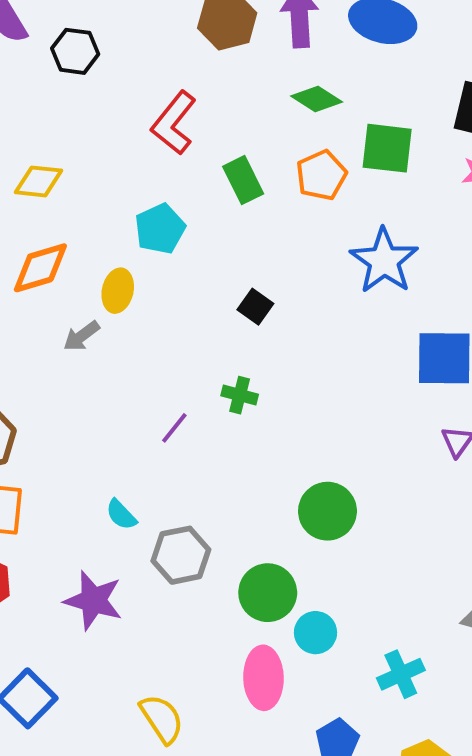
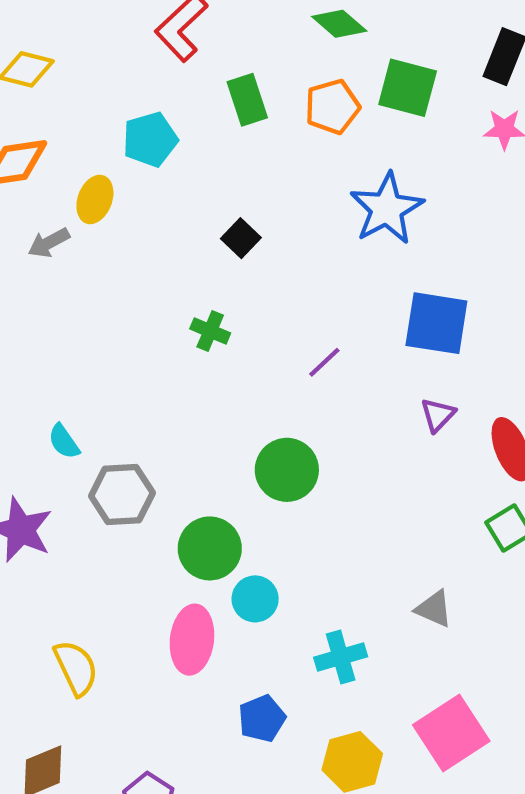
purple line: (174, 428) -> (324, 362), moved

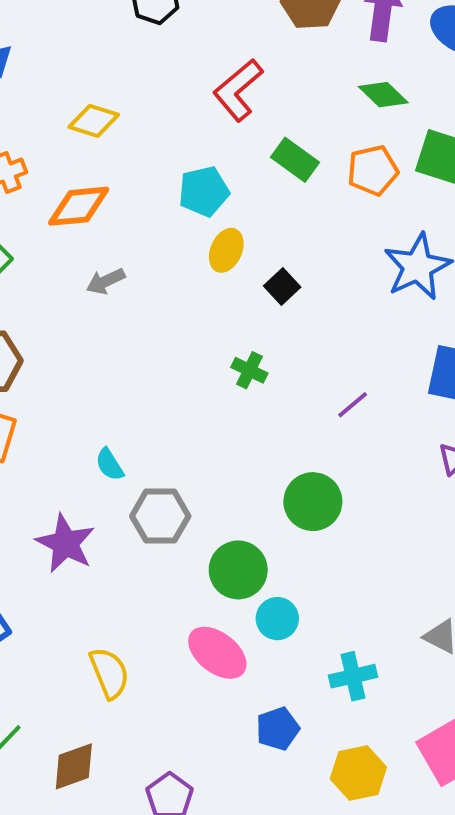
green rectangle: (247, 100) -> (295, 160), turned -39
yellow ellipse: (95, 199) -> (226, 250), moved
pink ellipse: (192, 640) -> (217, 653), turned -62

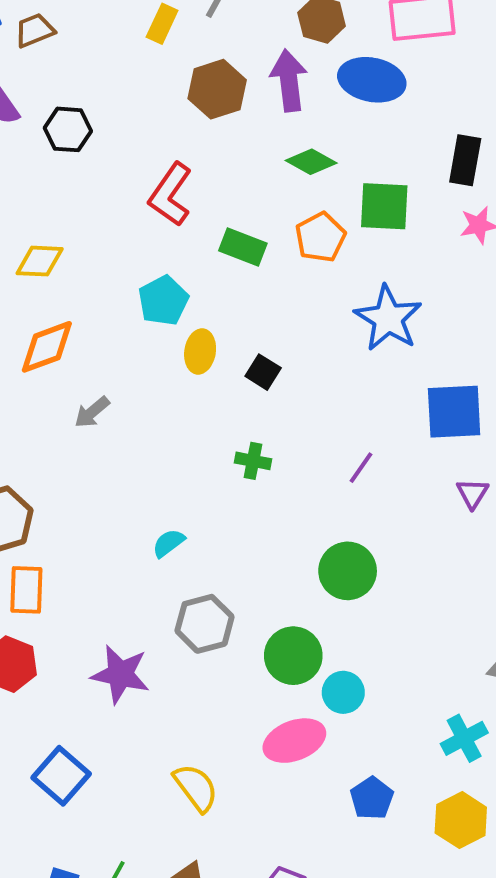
cyan semicircle: (110, 465) -> (169, 543), moved, turned 100
pink ellipse: (217, 653) -> (294, 741), turned -44
cyan cross: (353, 676) -> (464, 738), moved

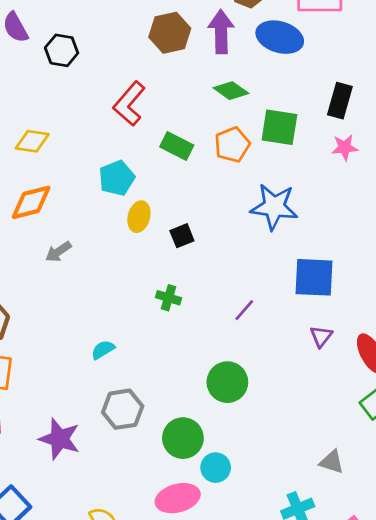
blue star: (388, 318) -> (274, 207), turned -30
black square: (263, 372) -> (182, 236), turned 30

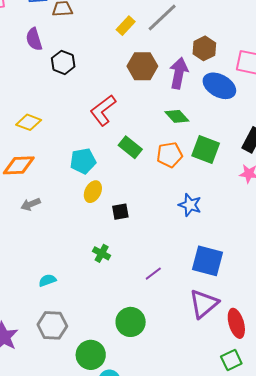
blue star: (274, 207) -> (190, 205), size x0.7
purple triangle: (321, 336) -> (204, 304), size x1.8

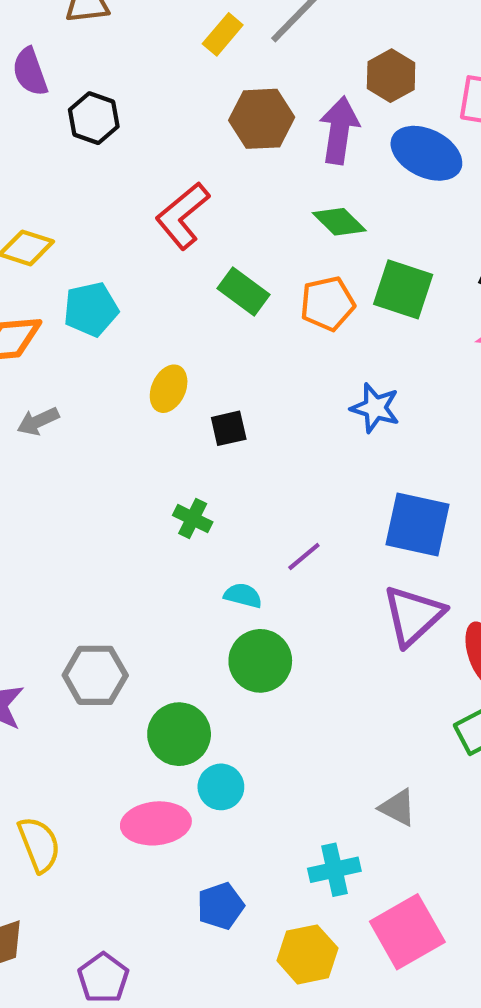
cyan pentagon: (83, 161) -> (91, 309), moved
cyan semicircle: (47, 280) -> (243, 595), moved, turned 36

